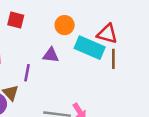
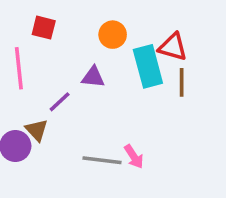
cyan rectangle: (90, 48) -> (148, 66), turned 52
purple line: (27, 73) -> (60, 102), turned 36

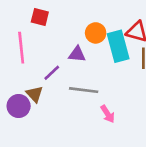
orange circle: (113, 35) -> (96, 33), moved
gray line: (102, 160) -> (84, 90), moved

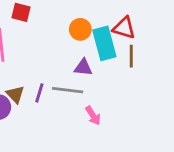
purple triangle: (77, 54) -> (83, 67), moved
purple line: (52, 73) -> (39, 93), moved, turned -30

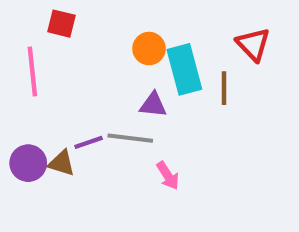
red triangle: (124, 28) -> (253, 44), moved, turned 30
purple line: (39, 93) -> (89, 142), turned 54
brown triangle: (15, 94) -> (62, 163), moved, turned -30

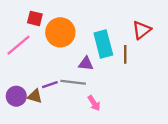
red triangle: (253, 44) -> (142, 30), turned 36
orange circle: (149, 49) -> (60, 32), moved, size x1.6
pink line: (32, 71) -> (19, 45), turned 56

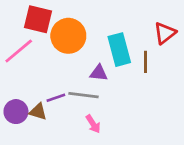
red square: (35, 18) -> (38, 19), size x1.5
pink arrow: (94, 103) -> (93, 124), moved

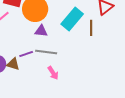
cyan rectangle: (119, 50) -> (72, 19), turned 55
purple triangle: (99, 73) -> (41, 31), moved

